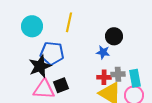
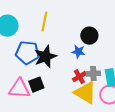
black star: (40, 66) -> (45, 57), moved
red cross: (104, 77) -> (79, 77), turned -32

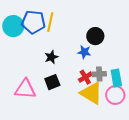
blue pentagon: (27, 53) -> (33, 22), moved
black star: (45, 57) -> (51, 57), size x0.6
black square: (36, 85) -> (52, 82), moved

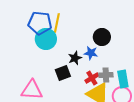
cyan circle: (13, 26) -> (46, 39), moved
black star: (51, 57) -> (75, 58), moved
black square: (52, 82) -> (63, 73), moved

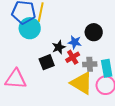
black circle: (102, 37) -> (94, 32), moved
red cross: (92, 78) -> (73, 57), moved

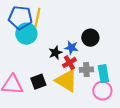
black square: (47, 62) -> (38, 82), moved
yellow triangle: (82, 83) -> (66, 81), moved

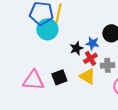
yellow triangle: (66, 81) -> (87, 76), size x0.7

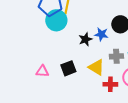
red cross: (90, 58) -> (110, 84), moved, turned 32
pink triangle: (33, 80) -> (42, 71), size x0.6

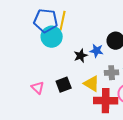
pink triangle: (42, 71) -> (38, 88), turned 40
red cross: (110, 84) -> (106, 101), size x1.6

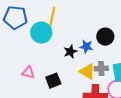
blue pentagon: (46, 21) -> (15, 18), moved
yellow triangle: (92, 84) -> (87, 72), moved
pink triangle: (38, 88) -> (28, 73), moved, turned -32

